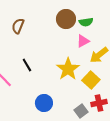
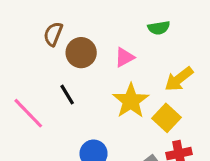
brown circle: (66, 19) -> (81, 53), moved
pink triangle: (83, 41) -> (125, 57), moved

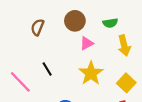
brown circle: (81, 53) -> (75, 21), moved
yellow arrow: (179, 79) -> (124, 45), moved, turned -66
yellow square: (167, 118) -> (126, 83), moved

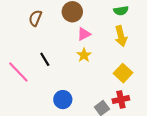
green semicircle: (110, 23) -> (121, 11), moved
yellow star: (91, 73) -> (84, 55), moved, size x0.6

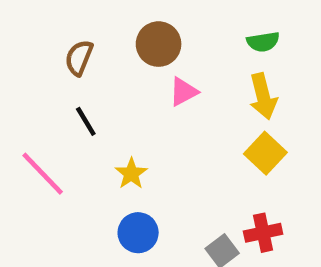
yellow star: (84, 55) -> (131, 174), moved
black line: (45, 59) -> (86, 121), moved
yellow square: (123, 73) -> (265, 153), moved

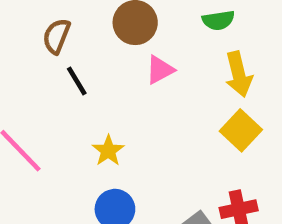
green semicircle: (263, 42) -> (218, 20), moved
black line: (86, 121) -> (77, 81), moved

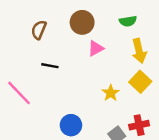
black line: (77, 81) -> (50, 66), moved, turned -49
yellow star: (108, 151) -> (111, 93), moved

